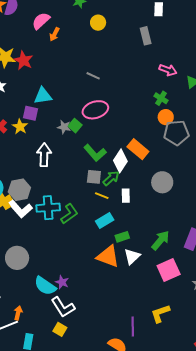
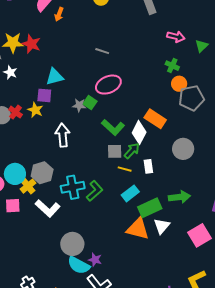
white L-shape: (20, 209) -> (48, 208), moved
green rectangle: (122, 237) -> (150, 208), size x1.6
green arrow: (160, 240) -> (179, 197), moved, turned 50
gray circle: (17, 258) -> (72, 244), moved

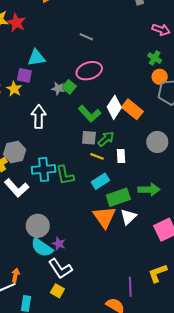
white diamond: (139, 132) -> (114, 107), moved
green L-shape: (95, 191) -> (65, 175), turned 115
orange triangle: (138, 229) -> (104, 217), turned 35

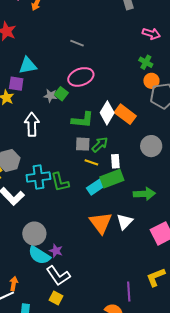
green L-shape: (90, 114) -> (83, 120), turned -40
green rectangle: (118, 197) -> (112, 179), moved

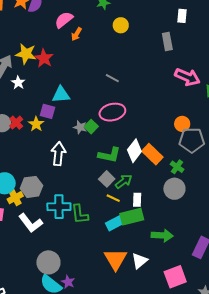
pink arrow: (151, 34) -> (187, 77), size x1.4
green cross: (146, 62) -> (177, 167), moved
gray square: (83, 144) -> (107, 179), turned 35

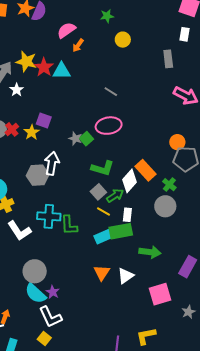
cyan triangle: (61, 95) -> (62, 71), moved
white diamond: (134, 151) -> (130, 181), moved
gray hexagon: (31, 187) -> (38, 175), moved
orange triangle: (116, 259) -> (102, 273), size x0.7

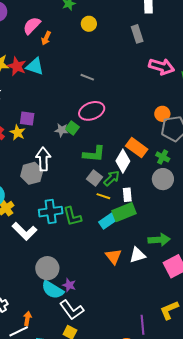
cyan triangle: (62, 71) -> (35, 66), turned 30
green arrow: (150, 252) -> (159, 240), moved
white triangle: (126, 276) -> (137, 255), turned 30

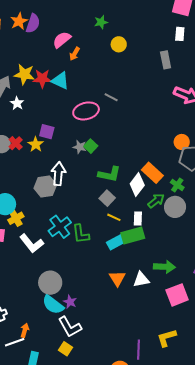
red star: (17, 66) -> (42, 79), turned -30
pink ellipse: (92, 111) -> (86, 111), moved
green arrow: (112, 178) -> (156, 201), moved
cyan cross: (51, 212) -> (60, 227), turned -35

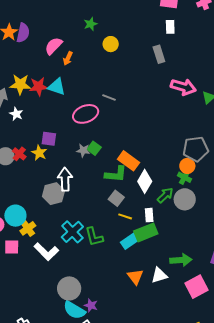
orange circle: (182, 142) -> (187, 166), moved
orange rectangle: (152, 173) -> (129, 161), moved

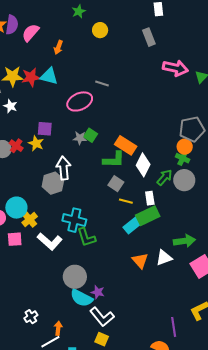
pink semicircle: (54, 46) -> (31, 33), moved
cyan cross: (72, 232) -> (74, 220), turned -30
green L-shape: (94, 237) -> (86, 237), moved

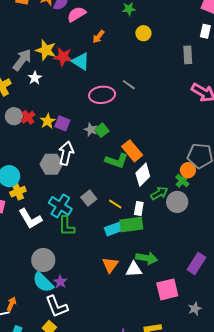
purple square: (45, 129) -> (62, 123), moved
gray square: (116, 184) -> (89, 198), moved
green arrow: (184, 241) -> (147, 258), moved

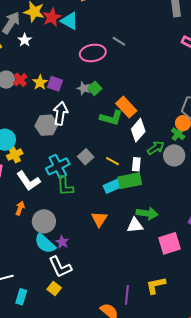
red star: (63, 57) -> (52, 17), turned -30
cyan cross: (60, 206) -> (58, 166), turned 35
orange triangle: (110, 265) -> (99, 219), moved
orange arrow: (12, 304) -> (20, 208), moved

